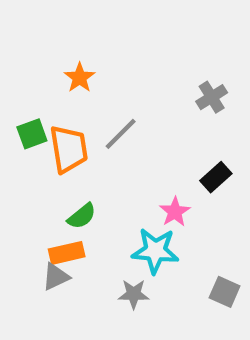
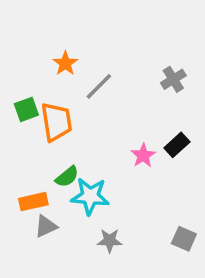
gray line: (121, 134) -> (99, 86), moved
pink star: (175, 212) -> (143, 155), moved
cyan star: (155, 251) -> (90, 196), moved
orange rectangle: (67, 253) -> (33, 202), moved

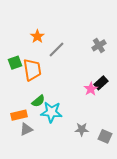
pink star: (143, 155) -> (91, 89), moved
gray star: (110, 241) -> (82, 129), moved

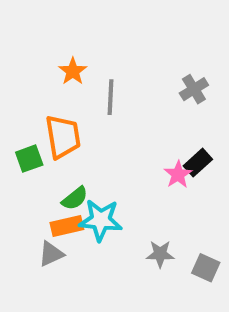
gray line: (56, 50) -> (111, 97), turned -42
green square: (15, 63) -> (29, 159), moved
orange rectangle: (19, 115) -> (67, 226), moved

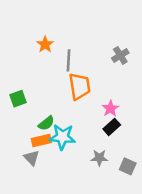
orange trapezoid: (63, 137) -> (80, 86), moved
black rectangle: (198, 163) -> (112, 127), moved
gray triangle: (51, 254) -> (32, 158), turned -49

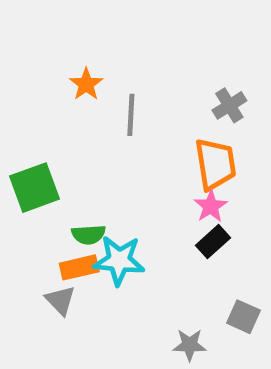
orange trapezoid: (80, 86) -> (215, 164), moved
green square: (18, 99) -> (35, 188), size x1.5
green semicircle: (46, 123) -> (89, 235), turned 35
gray star: (99, 158) -> (190, 345), moved

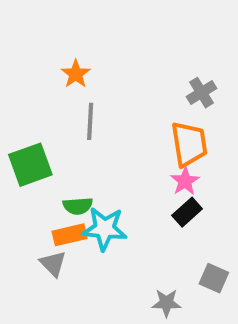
gray line: (131, 115) -> (90, 121), moved

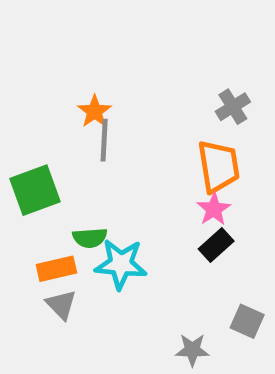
orange star: (76, 74) -> (95, 111), moved
orange rectangle: (70, 235) -> (56, 269), moved

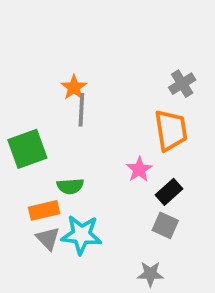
pink star: (214, 209) -> (139, 169), moved
cyan star: (121, 264) -> (81, 235), moved
gray square: (247, 321) -> (165, 225), moved

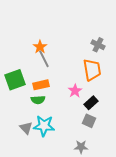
gray cross: (182, 84) -> (98, 45), turned -32
gray line: (81, 110) -> (44, 59), turned -30
orange rectangle: (44, 210) -> (41, 85), moved

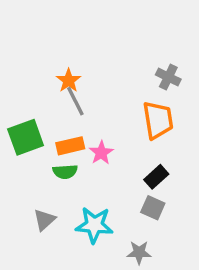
pink star: (75, 91) -> (101, 153), moved
cyan star: (44, 126) -> (94, 225), moved
gray triangle: (26, 128) -> (44, 220), turned 32

